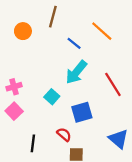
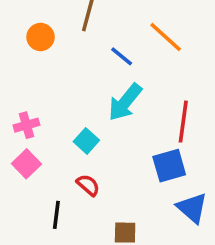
red line: (113, 84) -> (183, 122), turned 40
blue square: (82, 112) -> (169, 166), moved
red semicircle: (64, 134) -> (88, 185), moved

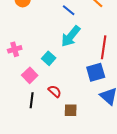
pink square: (26, 164) -> (30, 75), moved
red semicircle: (88, 185) -> (55, 91), moved

